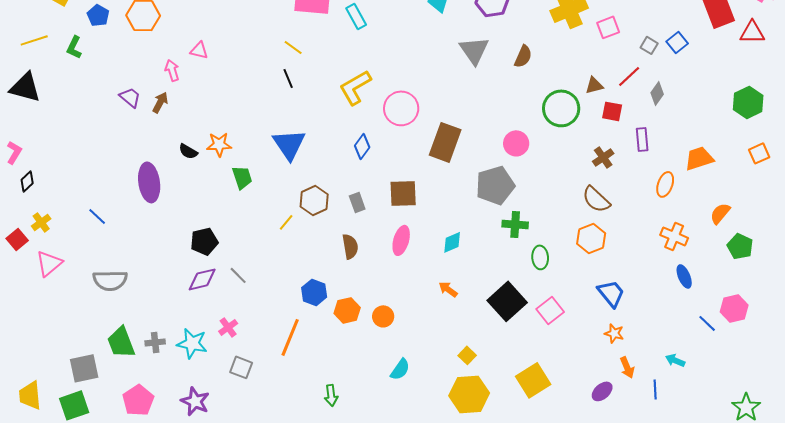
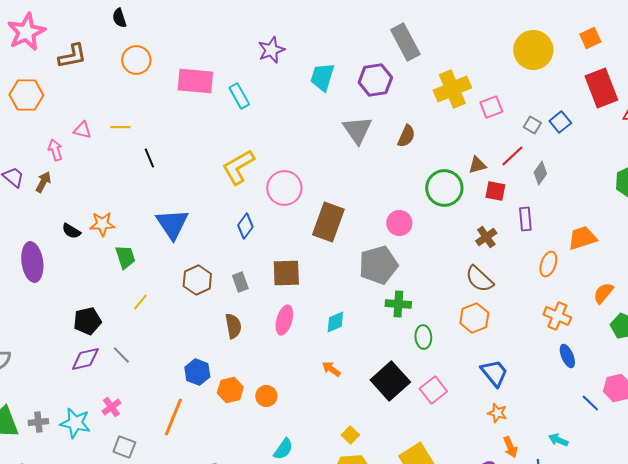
yellow line: (293, 47) -> (120, 127), moved, turned -36
black line: (288, 78) -> (149, 158), moved
yellow line: (286, 222) -> (140, 302), moved

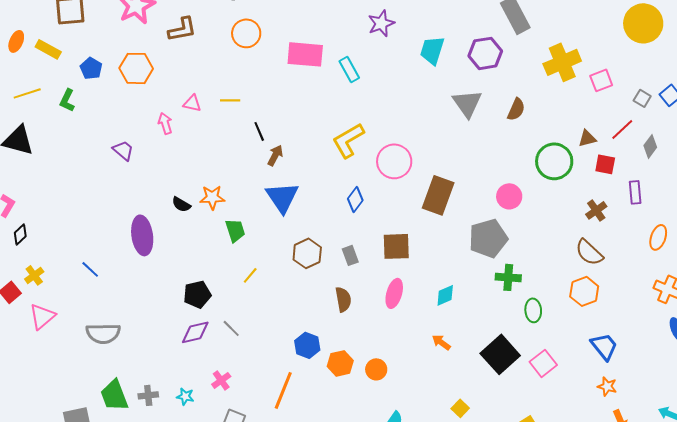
brown arrow: (43, 182) -> (275, 155), moved
cyan star: (75, 423) -> (185, 396), size x0.6

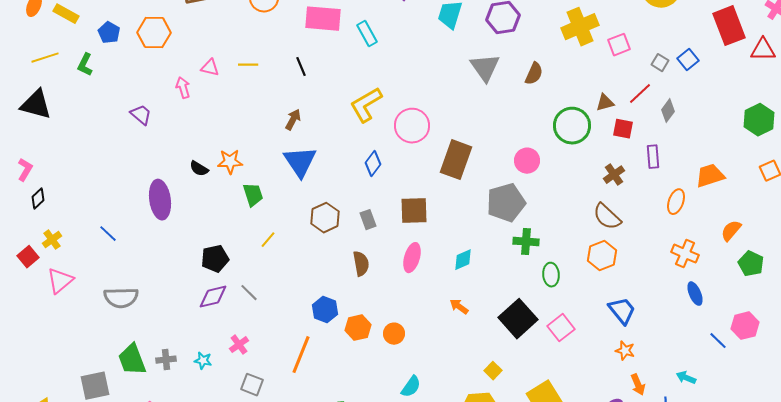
black line: (259, 131) -> (301, 67), moved
yellow square: (460, 408) -> (493, 371), moved

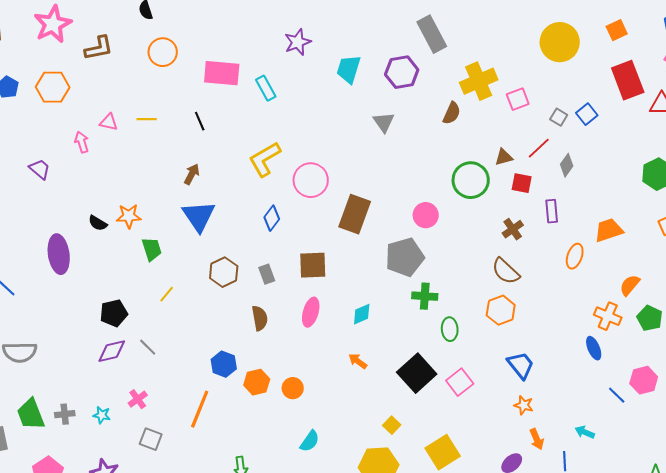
gray triangle: (485, 68) -> (384, 122), size x0.7
brown semicircle: (534, 74) -> (452, 113), moved
orange cross: (685, 254) -> (608, 316), moved

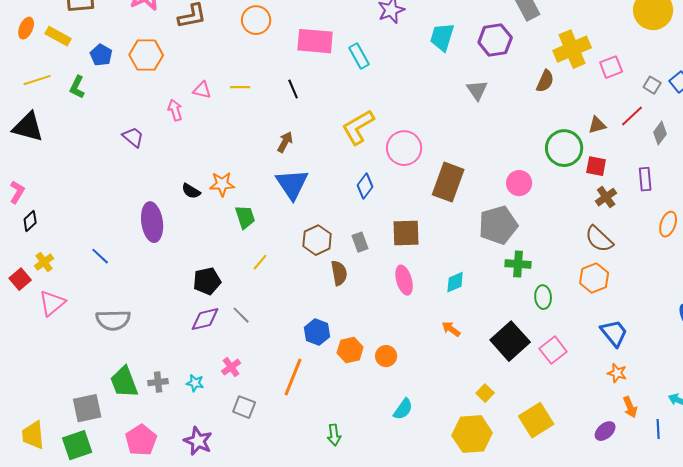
red square: (522, 183) -> (596, 166), moved
pink ellipse: (311, 312) -> (404, 280), turned -32
brown semicircle: (260, 318) -> (339, 273), moved

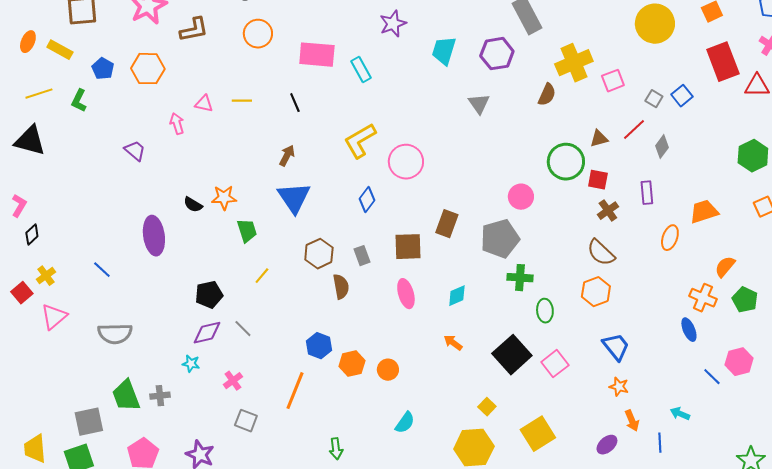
brown rectangle: (448, 182) -> (447, 224), moved, size x0.7
cyan star: (195, 383) -> (191, 364), moved

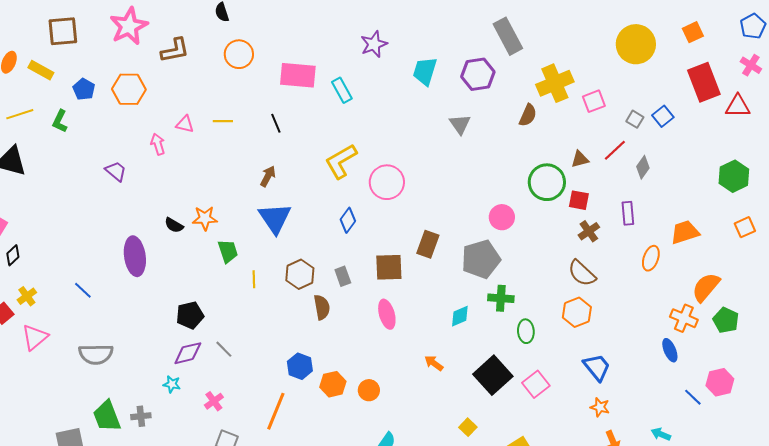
orange semicircle: (725, 267) -> (706, 287), size x1.4
yellow line: (262, 276) -> (254, 279), moved, turned -42
cyan diamond: (457, 296) -> (460, 316), moved

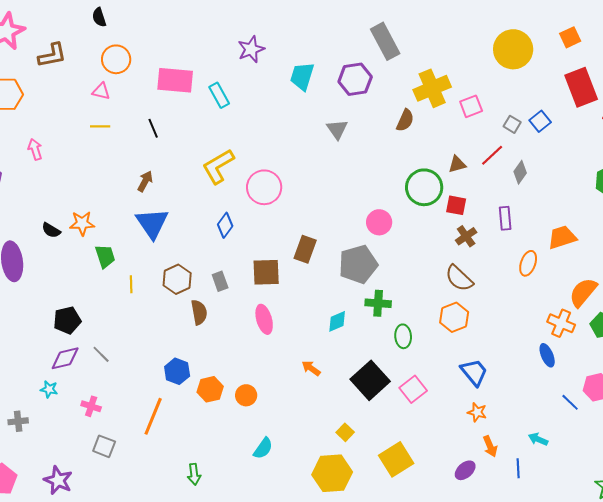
pink triangle: (185, 124) -> (101, 91), moved
pink cross: (214, 401) -> (91, 406), turned -36

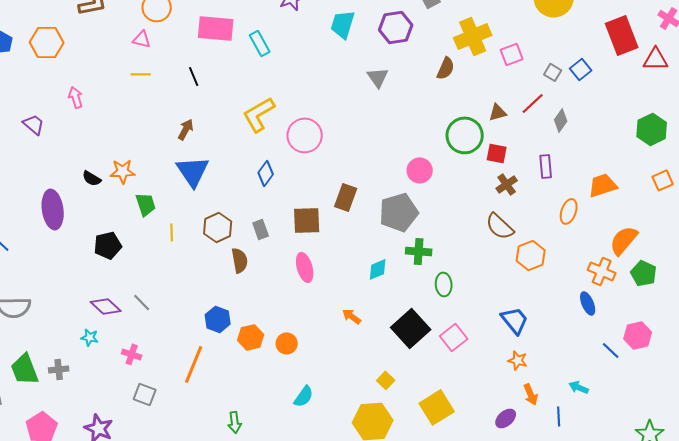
orange hexagon: (454, 317) -> (531, 255), moved
black pentagon: (67, 320) -> (108, 245), moved
purple diamond: (65, 358) -> (106, 306), turned 56

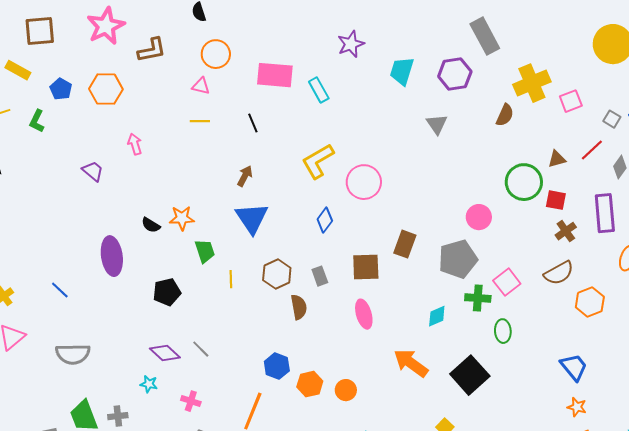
purple rectangle: (546, 166) -> (605, 213), size x1.6
brown semicircle: (500, 226) -> (559, 273), turned -72
orange arrow: (352, 316) -> (411, 363), size x1.8
pink square: (454, 337) -> (507, 282), moved

